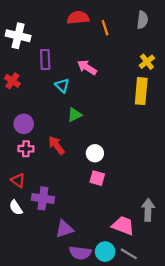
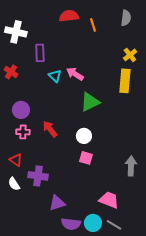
pink arrow: (87, 67) -> (75, 74), moved
green triangle: (75, 115) -> (90, 102), moved, size x1.5
gray arrow: (148, 210) -> (131, 166), moved

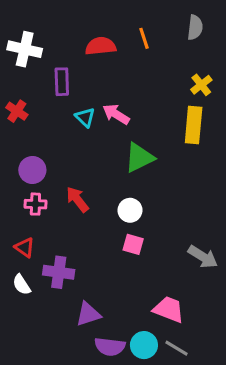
red semicircle: (69, 16) -> (101, 46), moved
gray arrow: (131, 166) -> (203, 257), turned 120

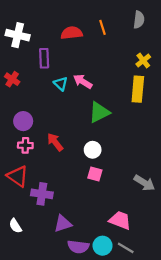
red triangle: (25, 247) -> (18, 176), size x1.5
white semicircle: (22, 285) -> (15, 226), moved

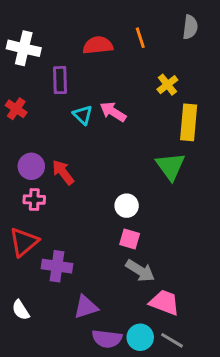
yellow cross: (143, 60) -> (167, 85), moved
green triangle: (99, 112) -> (170, 166), moved, turned -40
red arrow: (55, 142) -> (63, 172), moved
red triangle: (18, 176) -> (24, 242), turned 45
gray arrow: (144, 183) -> (140, 271), moved

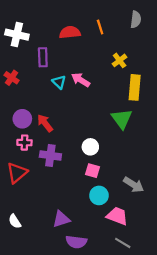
purple cross: (57, 266) -> (50, 156), moved
gray arrow: (140, 271) -> (134, 185), moved
cyan circle: (140, 337) -> (99, 195), moved

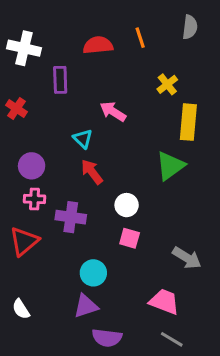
cyan triangle: (59, 82) -> (83, 139), moved
green triangle: (122, 119) -> (170, 166), turned 30
red arrow: (45, 123) -> (92, 172), moved
cyan circle: (99, 195) -> (93, 273), moved

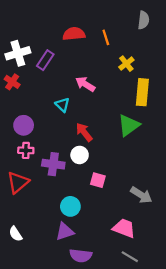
orange line: (140, 38) -> (106, 37), moved
white cross: (24, 48) -> (18, 53), moved, turned -30
purple rectangle: (60, 80) -> (45, 60), turned 36
red arrow: (92, 172) -> (84, 132), moved
white circle: (127, 205) -> (80, 155), moved

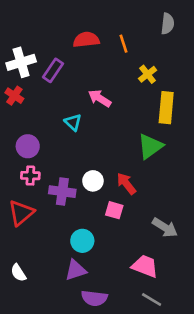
red arrow: (84, 132) -> (126, 184), moved

